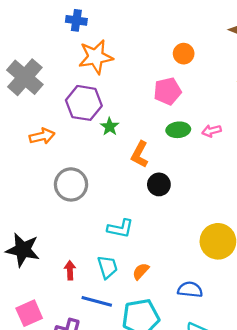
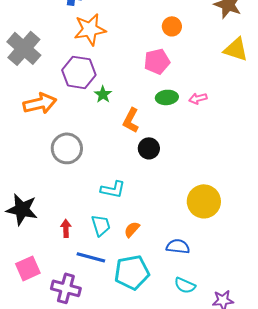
orange arrow: (42, 136) -> (40, 103), size x1.4

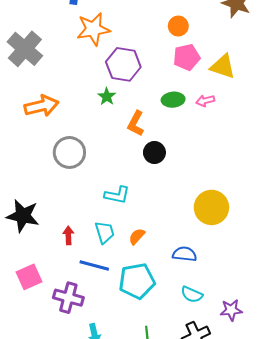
yellow triangle: (236, 49) -> (223, 66), moved
pink pentagon: (157, 61) -> (187, 57), moved
purple hexagon: (79, 72) -> (123, 64), moved

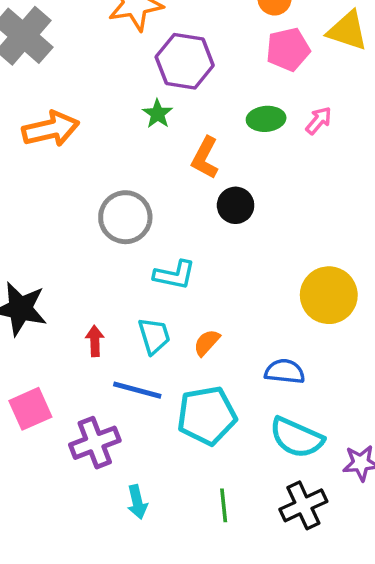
yellow triangle: (223, 66) -> (347, 31), moved
pink arrow: (205, 101) -> (319, 121), turned 144
gray circle: (69, 152) -> (125, 217), moved
cyan semicircle: (192, 294) -> (297, 438), size x1.5
purple cross: (68, 298) -> (95, 443), turned -36

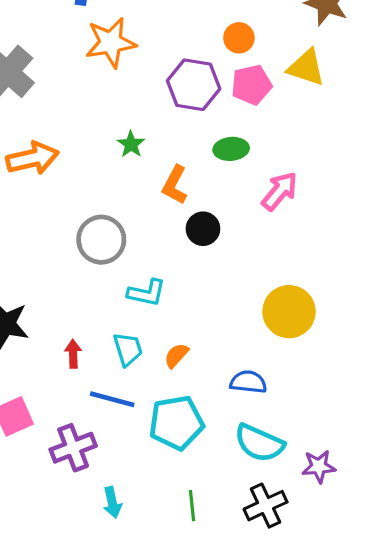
purple hexagon: (185, 61) -> (194, 85), moved
pink arrow: (319, 121) -> (280, 191), moved, size x1.5

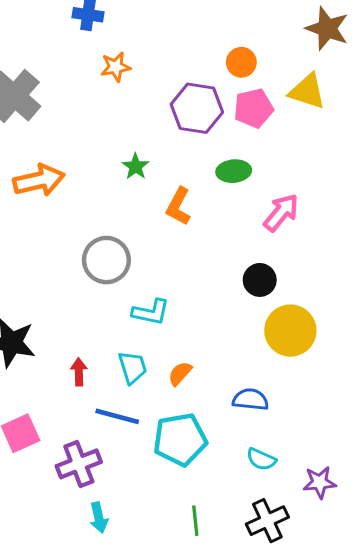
orange star: (111, 43) -> (116, 67), size x0.6
black circle: (203, 229) -> (260, 280), moved
cyan semicircle: (259, 443) -> (261, 459), size x0.6
cyan arrow: (112, 502) -> (99, 518), moved

